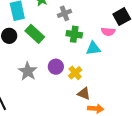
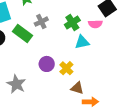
gray cross: (64, 13) -> (41, 22), moved
green cross: (74, 34) -> (72, 23), moved, turned -35
gray star: (28, 71) -> (16, 84), moved

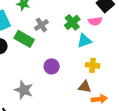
yellow cross: (66, 68) -> (93, 65), moved, turned -32

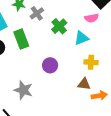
green cross: (72, 22) -> (59, 26), moved
gray cross: (41, 25) -> (37, 13), moved
green rectangle: (24, 39) -> (21, 39), turned 42

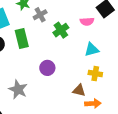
pink semicircle: (92, 18) -> (87, 21), moved
cyan triangle: (82, 38) -> (92, 49), moved
yellow cross: (91, 62) -> (95, 74), moved

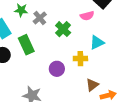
yellow cross: (95, 74) -> (80, 59), moved
brown triangle: (79, 90) -> (92, 85), turned -40

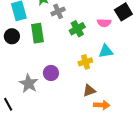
yellow cross: (80, 59) -> (85, 62), turned -32
purple circle: (57, 69) -> (51, 73), moved

